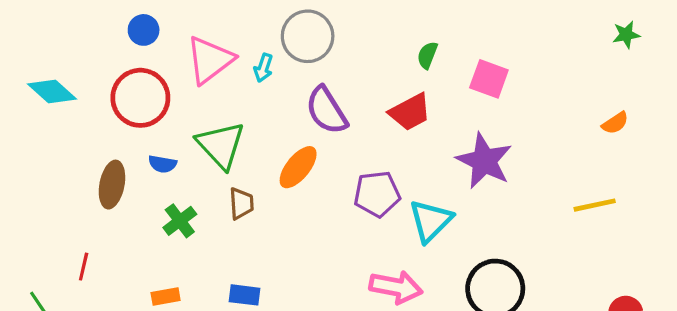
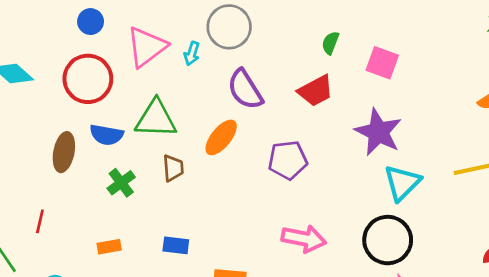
green triangle: (221, 145) -> (156, 119), turned -45
blue semicircle: (162, 164) -> (107, 135), size x1.4
cyan triangle: (431, 221) -> (402, 183), moved

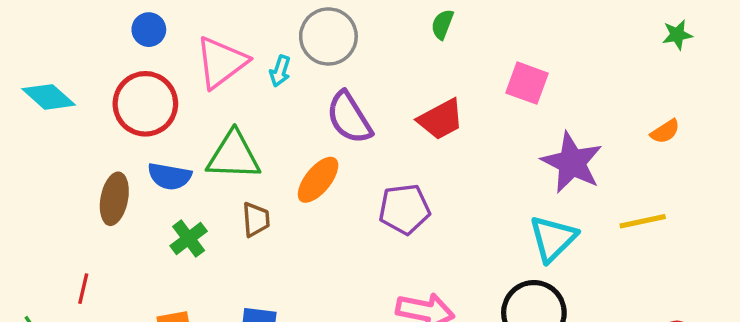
green semicircle: (330, 43) -> (442, 24), moved
purple star: (378, 132) -> (572, 163), moved

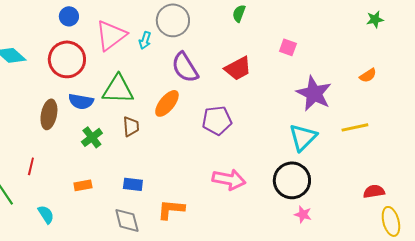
pink square: (527, 83) -> (288, 47), size x0.7

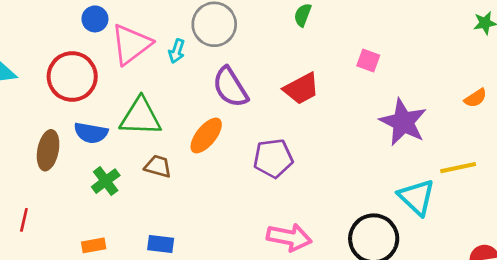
blue circle: (69, 16) -> (95, 19), moved
brown trapezoid: (131, 126) -> (158, 166), turned -70
cyan triangle: (303, 137) -> (417, 197), moved, turned -32

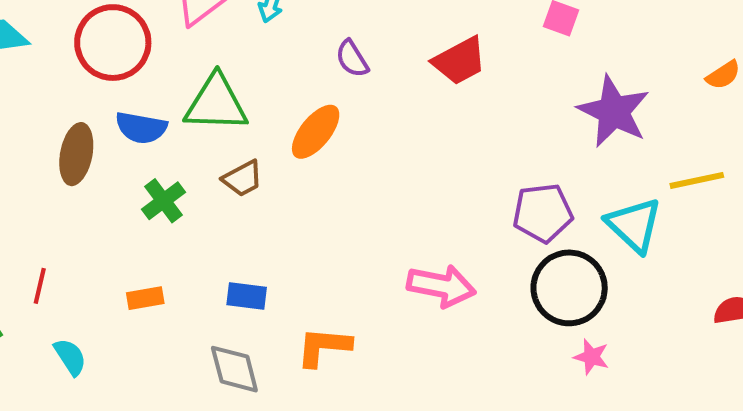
purple semicircle: (230, 87) -> (352, 59), size x0.6
purple pentagon: (273, 158) -> (543, 213), moved
brown trapezoid: (158, 166) -> (243, 178), turned 136
red line: (24, 220) -> (40, 286), moved

